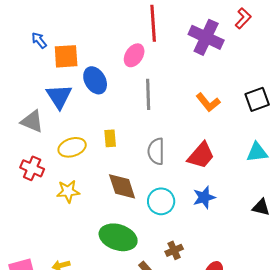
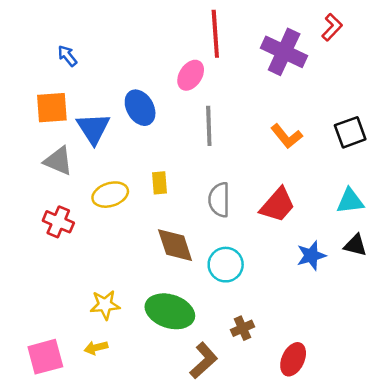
orange square: (66, 56) -> (52, 108), moved
yellow star: (68, 191) -> (105, 305), moved
blue star: (204, 197) -> (311, 256), moved
black triangle: (261, 207) -> (355, 245), moved

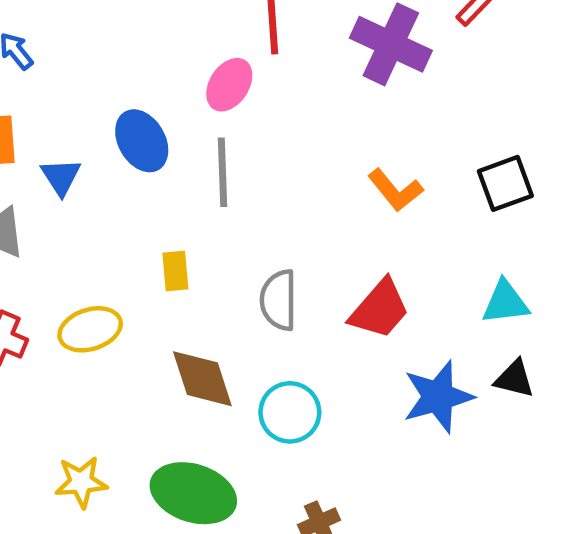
gray line: (209, 126) -> (223, 172), moved
blue triangle: (93, 128) -> (61, 177), size x0.7
yellow ellipse: (110, 195) -> (90, 329), moved
blue star: (311, 256) -> (438, 397), size x1.4

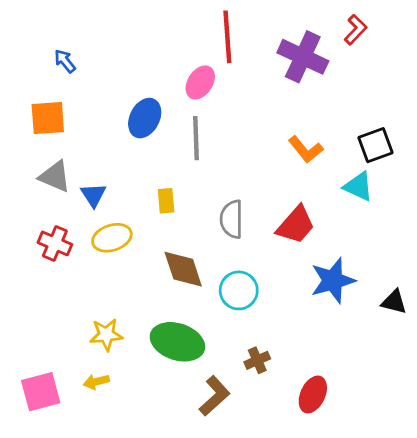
blue ellipse: (142, 141) -> (145, 118), turned 57
blue triangle: (61, 177) -> (93, 195), moved
cyan triangle: (505, 302) -> (358, 186), moved, turned 32
black triangle: (514, 379) -> (394, 302), moved

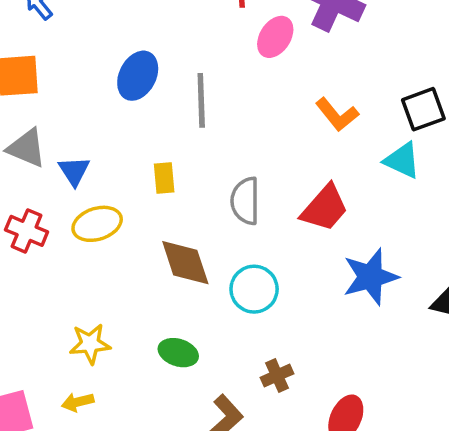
pink ellipse: (200, 82) -> (275, 37), moved
green ellipse: (177, 342) -> (178, 353), size x0.6

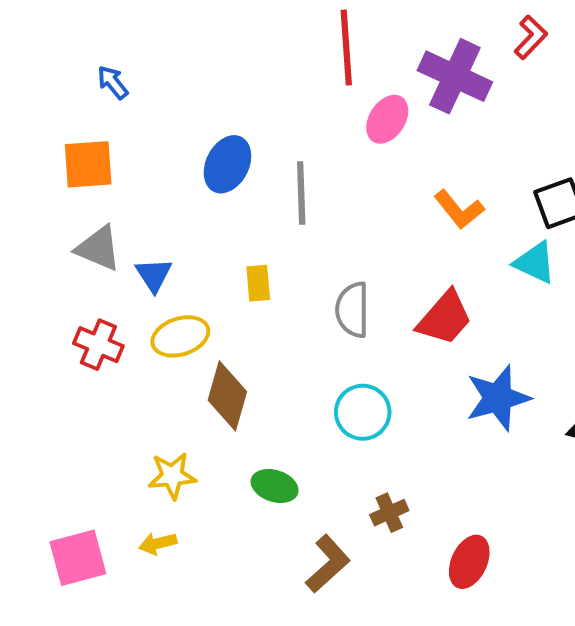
brown diamond: (185, 263) -> (227, 396), moved, turned 34

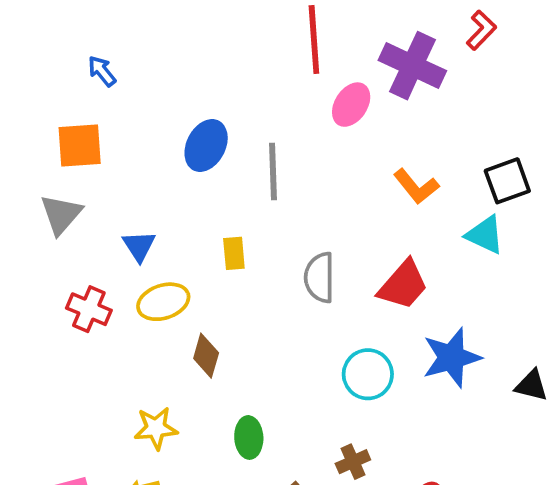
gray triangle: (98, 248) -> (61, 214), moved, turned 48
brown diamond: (227, 396) -> (206, 356), size x0.7
cyan circle: (363, 412) -> (368, 374), moved
green ellipse: (275, 486) -> (249, 437), turned 69

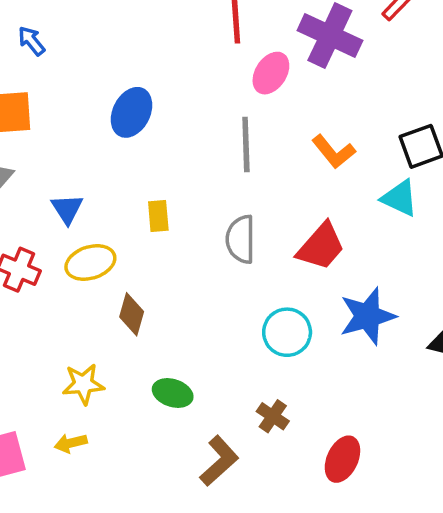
gray line: (273, 172) -> (246, 145), moved
green ellipse: (249, 437) -> (173, 393), turned -69
brown cross: (353, 462) -> (273, 416), turned -32

